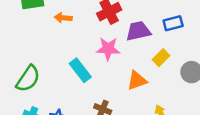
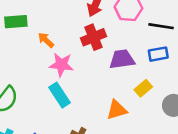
orange arrow: (63, 18) -> (46, 40), turned 35
pink star: (108, 49) -> (61, 65), moved

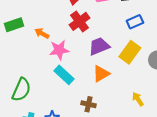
purple trapezoid: (122, 59) -> (99, 46), moved
yellow rectangle: (143, 88) -> (130, 52), size x1.5
orange triangle: (117, 110) -> (101, 74), moved

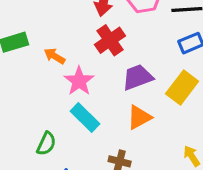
pink star: (59, 50) -> (79, 81), turned -30
green semicircle: (21, 90) -> (46, 144), moved, size x0.7

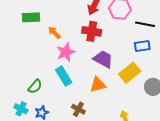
red cross: (110, 40) -> (92, 31), turned 30
purple trapezoid: (138, 77) -> (103, 59), turned 35

